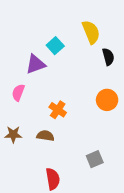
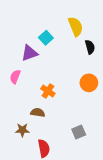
brown star: (13, 134) -> (22, 130), moved

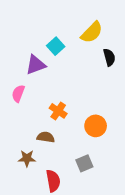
yellow semicircle: (76, 26) -> (92, 32), turned 66
orange circle: (89, 83) -> (96, 126), moved
gray square: (79, 132) -> (84, 163), moved

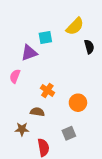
cyan square: (56, 46) -> (45, 38), turned 32

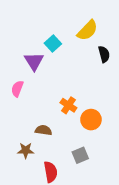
cyan square: (45, 38) -> (53, 43), turned -32
purple triangle: (29, 53) -> (34, 61), turned -42
orange cross: (47, 90) -> (68, 105), moved

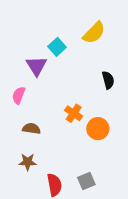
black semicircle: (104, 54) -> (108, 80), moved
brown semicircle: (43, 130) -> (31, 129), moved
gray square: (80, 155) -> (86, 181), moved

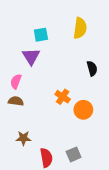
yellow semicircle: (94, 33) -> (80, 28), turned -36
cyan square: (57, 47) -> (41, 35), moved, turned 32
brown semicircle: (31, 129) -> (16, 101), moved

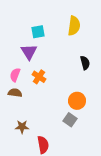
orange cross: (63, 97) -> (39, 77), moved
gray square: (74, 154) -> (70, 120), moved, turned -32

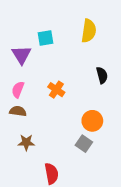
purple triangle: (29, 52) -> (21, 55), moved
orange cross: (39, 77) -> (56, 90), moved
brown star: (22, 127) -> (26, 142), moved

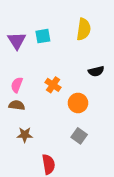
purple triangle: (21, 55) -> (17, 41), moved
black semicircle: (102, 75) -> (96, 71), turned 91
orange circle: (92, 121) -> (78, 103), moved

